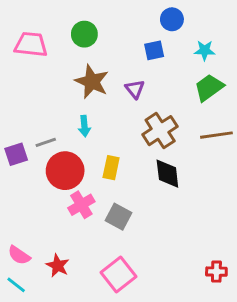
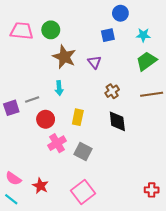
green circle: (84, 34) -> (51, 30), moved
brown cross: (160, 131) -> (112, 91), size x0.6
red circle: (65, 171) -> (46, 119), size x0.7

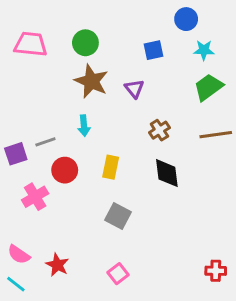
blue circle: (120, 13) -> (186, 19), moved
green circle: (51, 30) -> (85, 43), moved
pink cross: (57, 143) -> (35, 197), moved
pink square: (83, 192) -> (118, 274), size x0.6

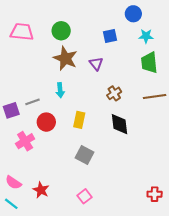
green trapezoid: (208, 87) -> (149, 63), turned -60

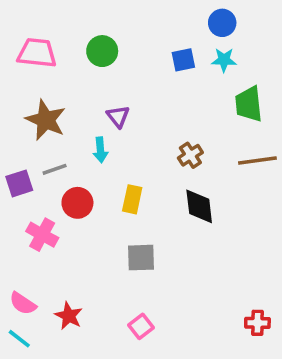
cyan star: (146, 36) -> (224, 60), moved
brown star: (65, 58) -> (46, 120), moved
purple triangle: (96, 64) -> (118, 116), moved
pink cross: (25, 141) -> (42, 235), turned -30
gray square: (84, 155) -> (141, 258), turned -30

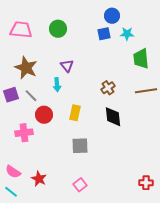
blue circle: (222, 23) -> (112, 16), moved
gray line: (55, 169) -> (31, 96), turned 64
purple square: (19, 183) -> (11, 95), moved
pink cross: (42, 235) -> (24, 133), turned -36

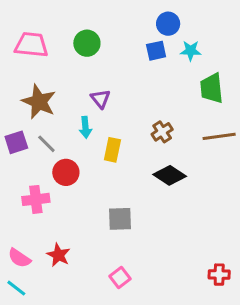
yellow rectangle: (75, 113) -> (112, 150), moved
black diamond: (113, 117) -> (170, 175), turned -50
red star: (39, 179) -> (58, 255), moved

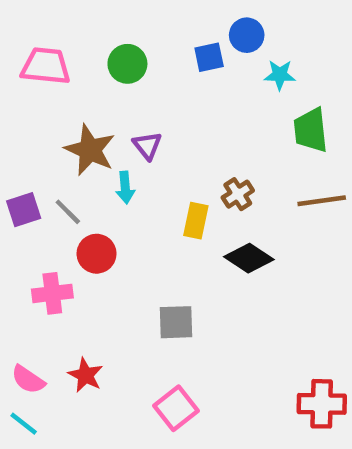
blue square: (156, 51) -> (209, 57), moved
brown star: (39, 102) -> (90, 150), moved
yellow rectangle: (112, 150) -> (196, 221), moved
red cross: (219, 275) -> (322, 404), size x1.5
pink square: (120, 278) -> (176, 408), size x1.4

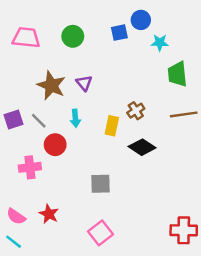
cyan arrow: (125, 187) -> (75, 118), moved

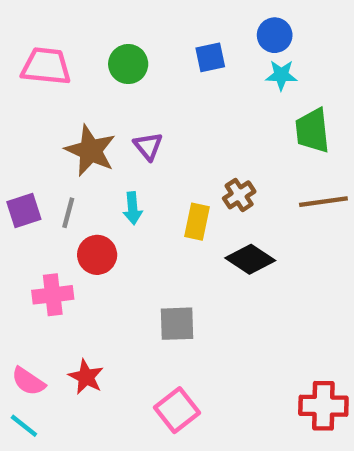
blue circle: (141, 20) -> (275, 35), moved
gray line: (39, 121) -> (68, 213), turned 60

